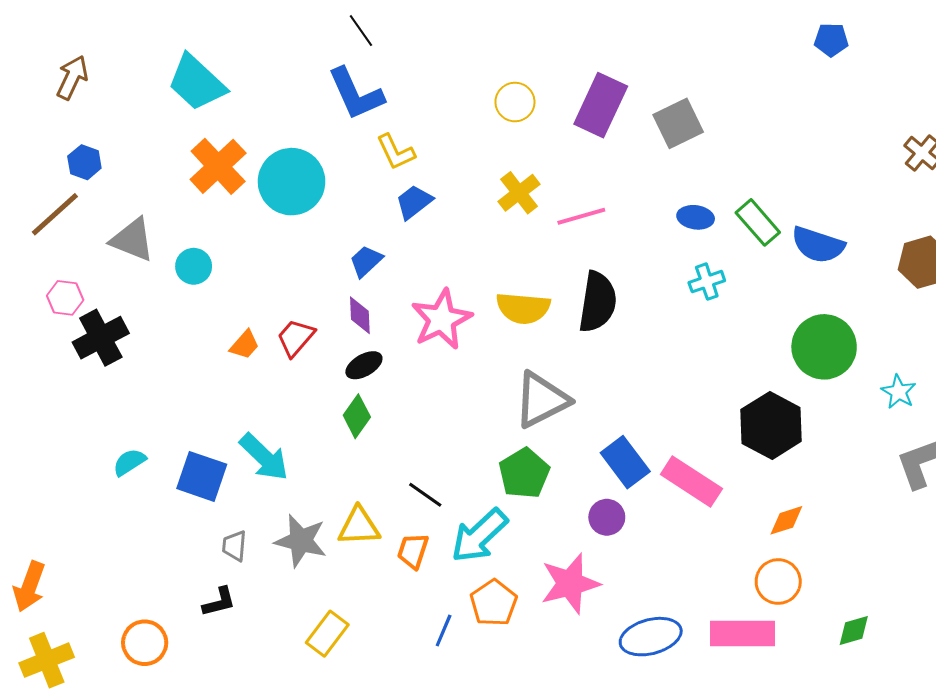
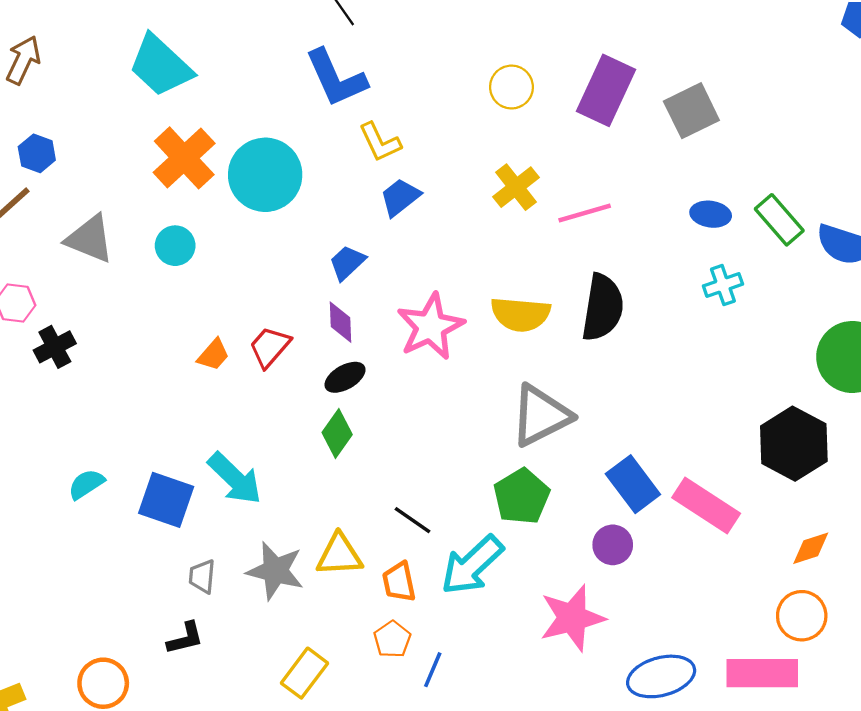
cyan circle: (194, 266) -> (175, 246), moved
black cross: (101, 338) -> (55, 347), size x0.7
orange trapezoid: (413, 551) -> (399, 582), turned -30
orange pentagon: (494, 603) -> (392, 639), moved, size x0.7

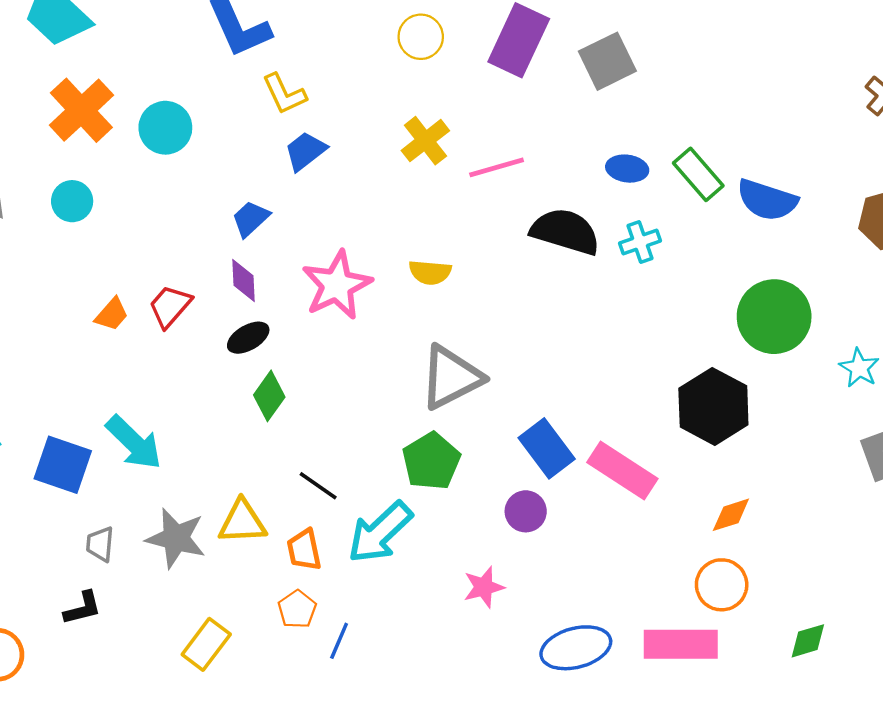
cyan circle: (265, 175) -> (165, 128), size x0.7
black semicircle: (603, 308) -> (565, 231), moved, turned -82
yellow semicircle: (520, 314) -> (430, 272), size x0.7
green diamond: (337, 434) -> (269, 396), moved
pink star: (572, 618) -> (484, 587), size x0.6

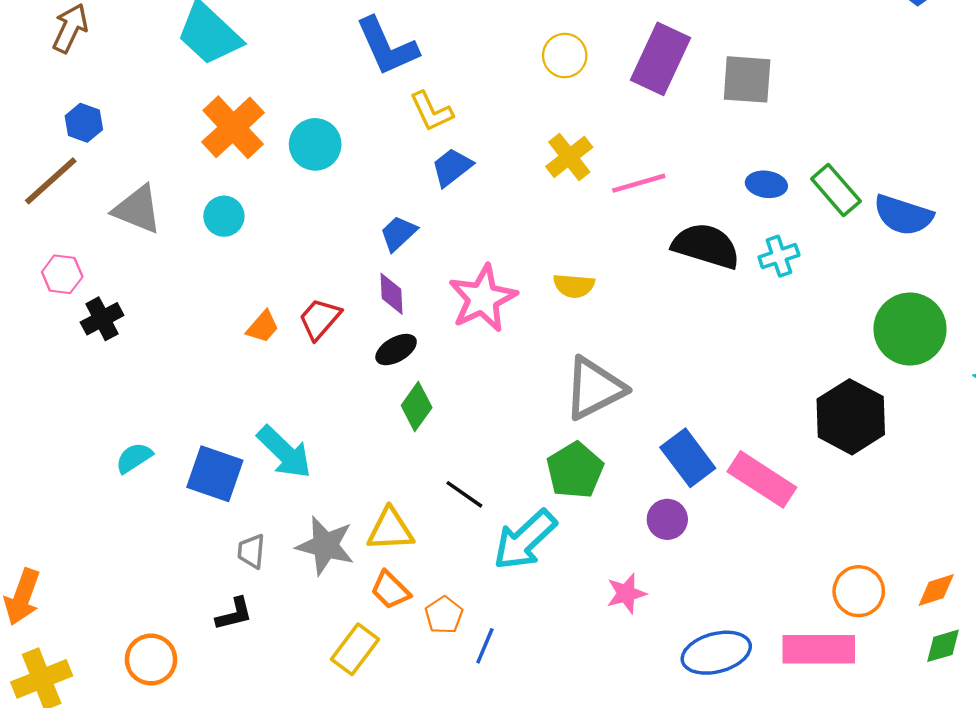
gray square: (607, 61) -> (747, 79), turned 30
orange diamond: (731, 515) -> (936, 590), moved
orange trapezoid: (304, 550) -> (390, 590), moved, turned -33

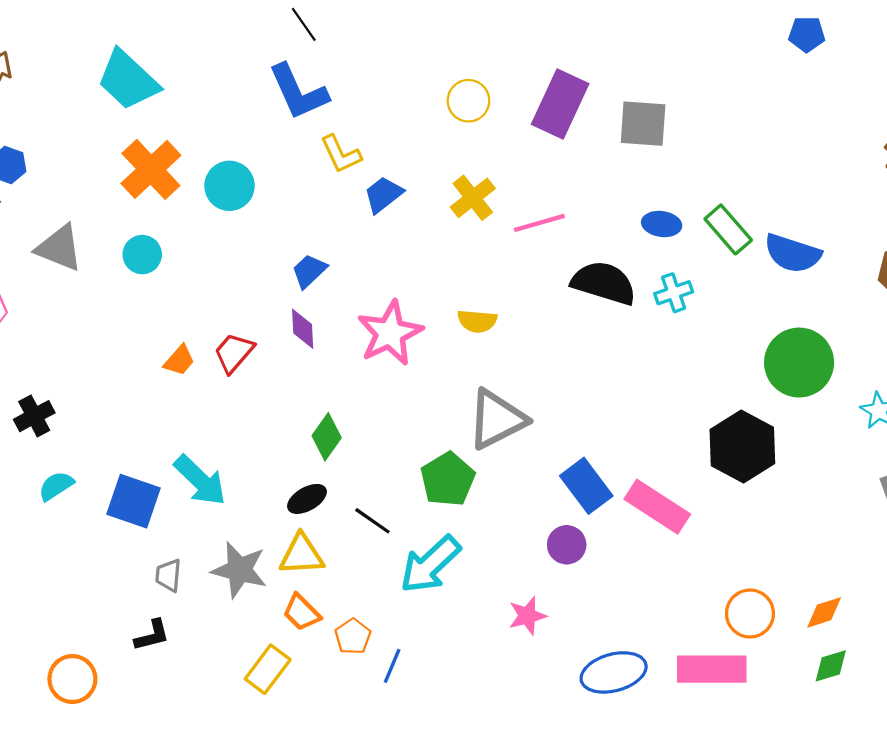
blue trapezoid: (452, 167) -> (383, 195), moved
black cross: (102, 319) -> (34, 416), moved
black ellipse: (396, 350) -> (307, 499), moved
green pentagon: (575, 470) -> (448, 479), moved

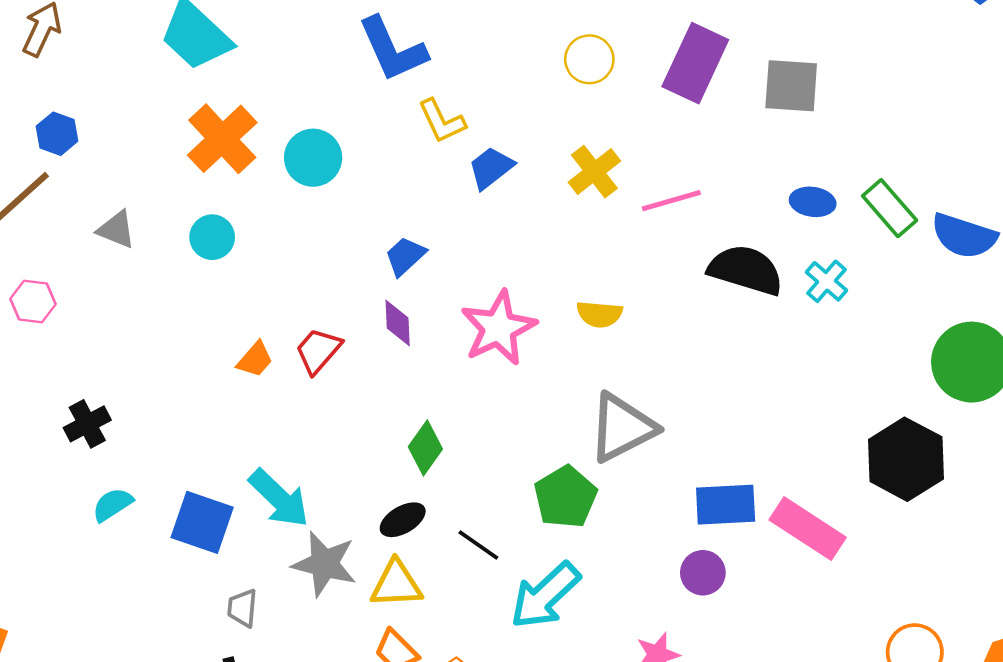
gray triangle: (59, 248) -> (116, 230), size x0.7
cyan cross: (674, 293) -> (827, 281), turned -30
blue rectangle: (586, 486) -> (726, 505), turned -56
gray star: (239, 570) -> (324, 564), moved

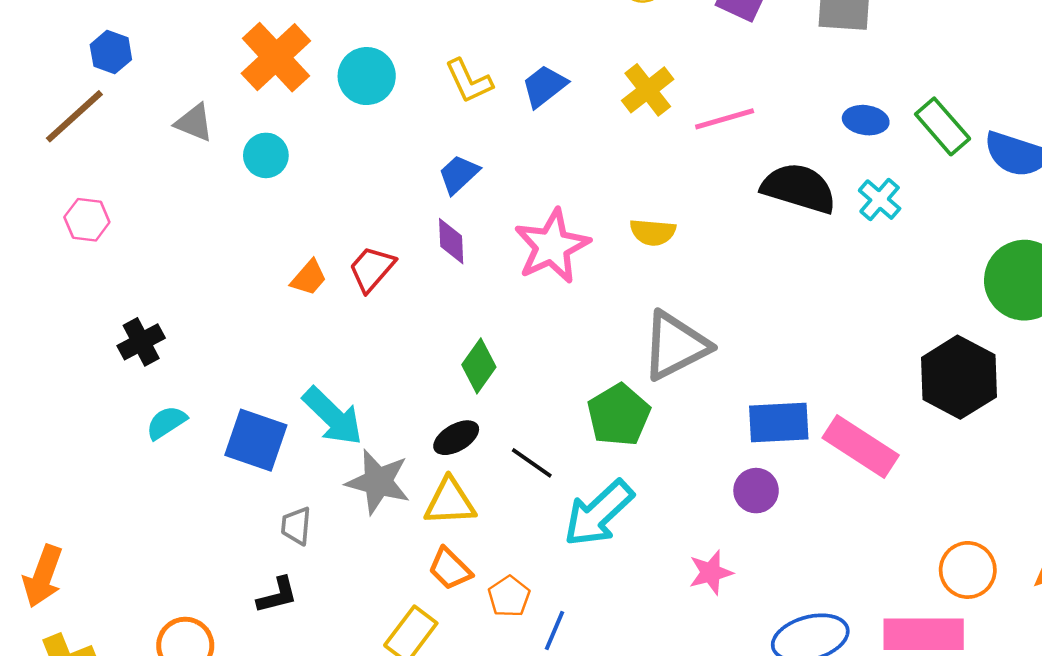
yellow L-shape: (442, 121) -> (469, 81), moved
gray triangle: (116, 230) -> (194, 123), moved

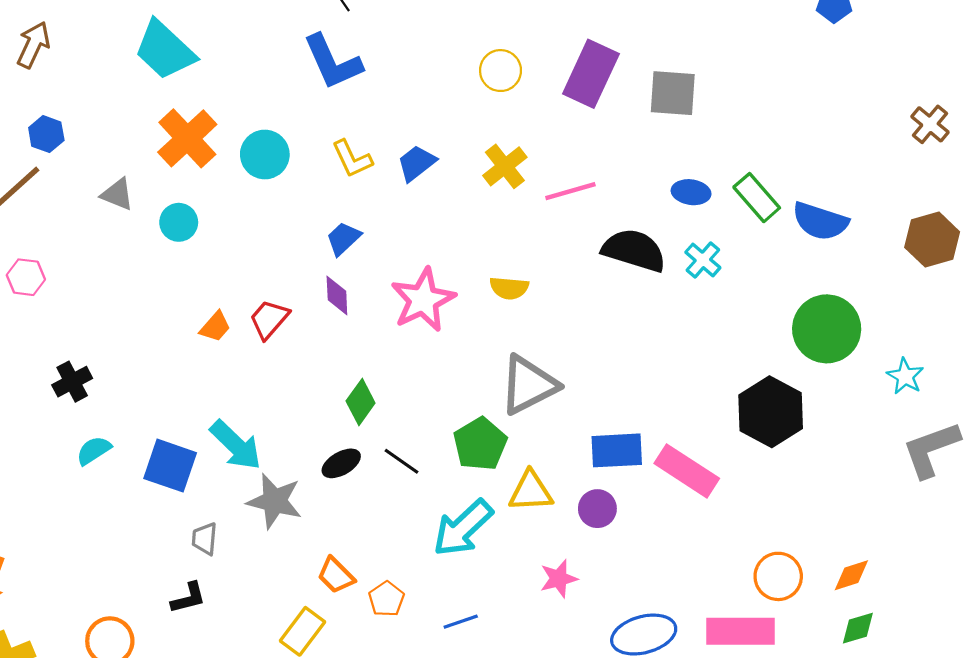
black line: (532, 463) -> (402, 461), moved
yellow triangle: (450, 502) -> (531, 491), moved
blue line: (554, 630) -> (461, 622), moved, turned 48

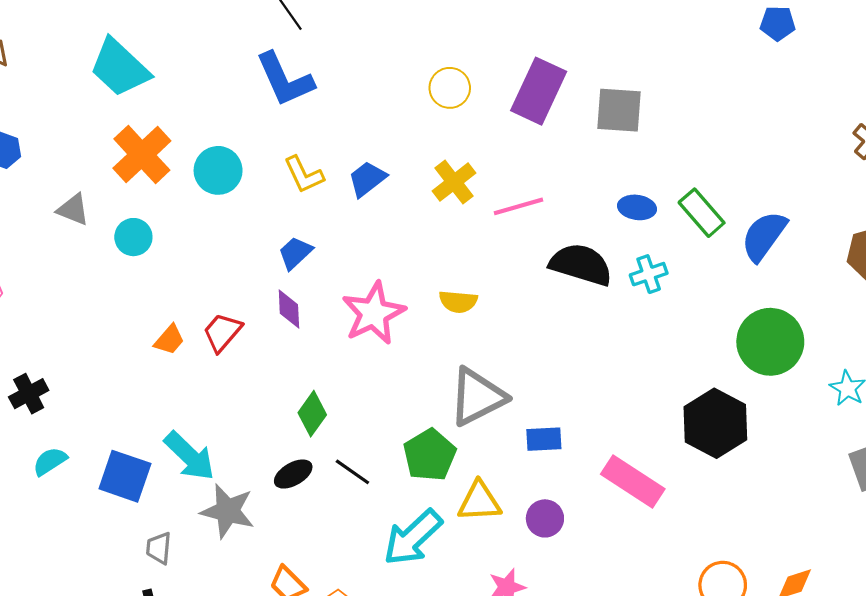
blue semicircle: (820, 221) -> (764, 236), turned 108
cyan cross: (703, 260) -> (649, 274), turned 30
blue rectangle: (617, 450) -> (544, 439), moved, size x0.7

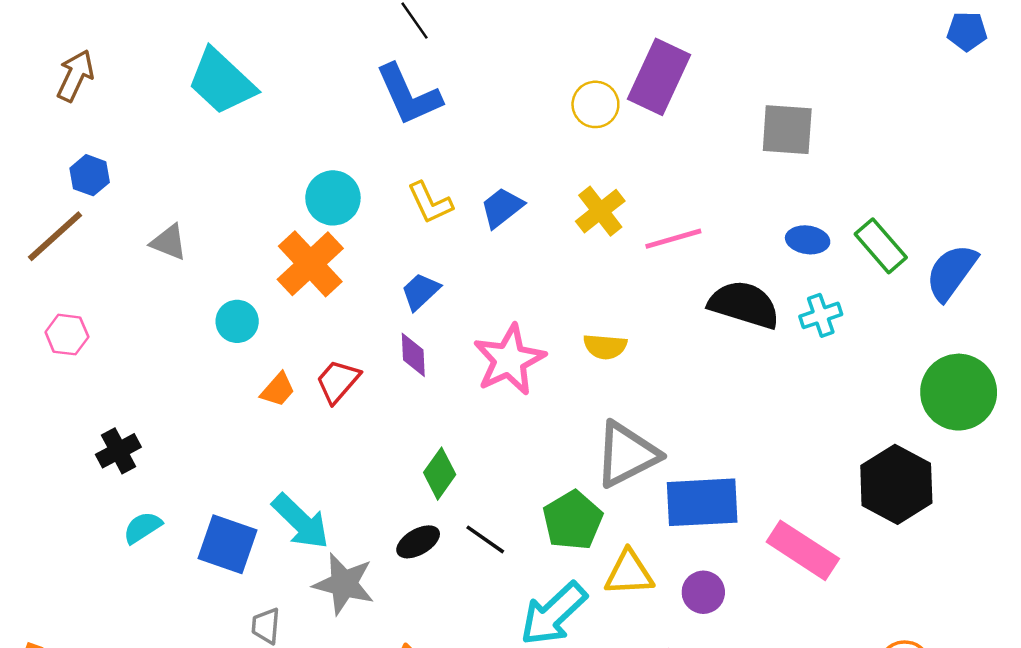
purple rectangle: (539, 91) -> (659, 77), moved
orange cross: (142, 155) -> (310, 264), moved
cyan circle: (133, 237) -> (237, 321), moved
blue rectangle: (544, 439) -> (702, 502), size x1.8

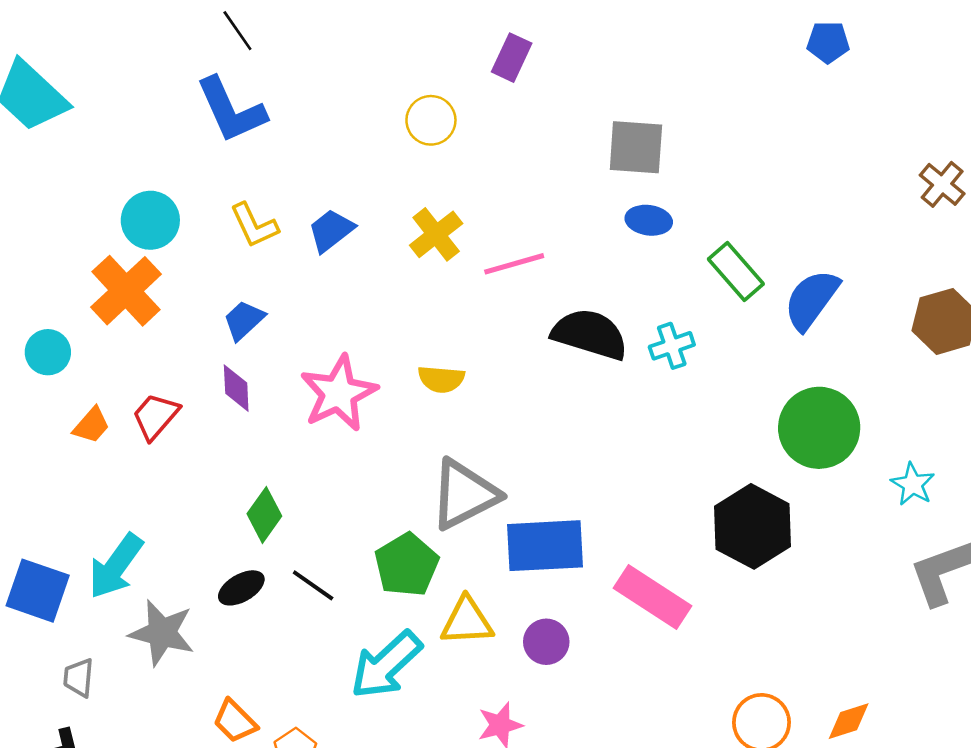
purple rectangle: (659, 77) -> (512, 58), moved, size x0.6
blue ellipse: (808, 240) -> (649, 220), moved
cyan arrow: (301, 522) -> (116, 566), turned 82

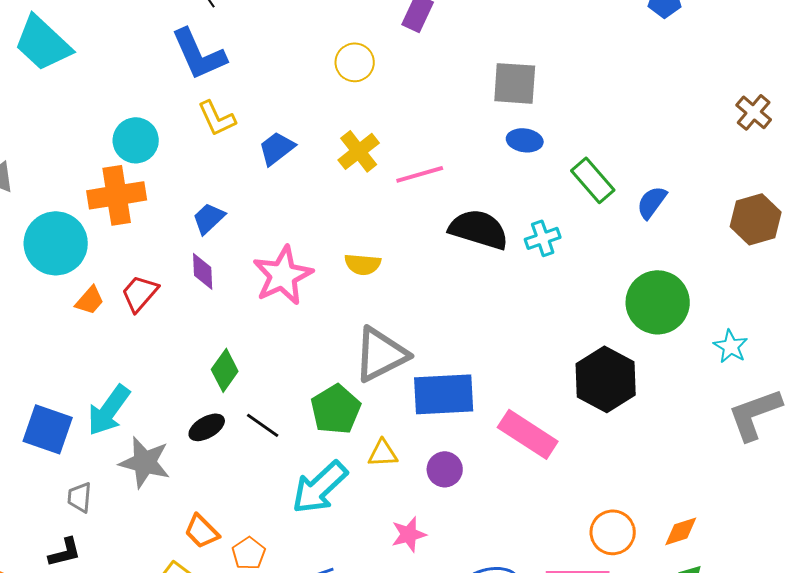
yellow L-shape: (254, 225) -> (217, 118), moved
orange cross: (126, 291) -> (117, 195), turned 34
blue semicircle: (811, 300) -> (652, 202), size x0.7
cyan circle: (48, 352) -> (56, 243), size x1.8
yellow triangle: (467, 621) -> (383, 453), size x0.7

